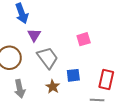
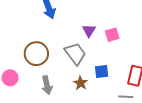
purple triangle: (34, 35) -> (89, 30), moved

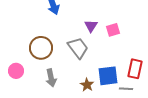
blue square: (102, 72) -> (108, 76), moved, size x1.5
brown star: (81, 83) -> (87, 85), moved

